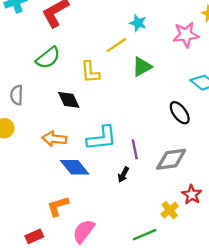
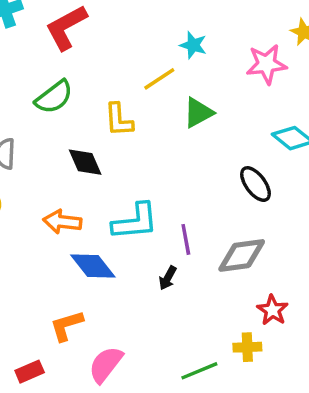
yellow cross: (170, 210) -> (247, 347), moved, turned 36

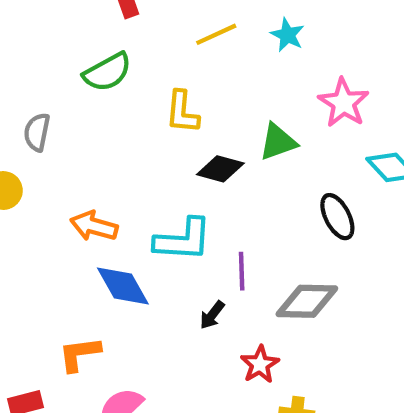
pink star: (266, 64) -> (344, 103), moved, turned 30
yellow line: (159, 79) -> (216, 34), moved
green triangle: (198, 113) -> (278, 142), moved
black diamond: (85, 162) -> (220, 169), moved, turned -60
red star: (272, 310) -> (260, 364), moved

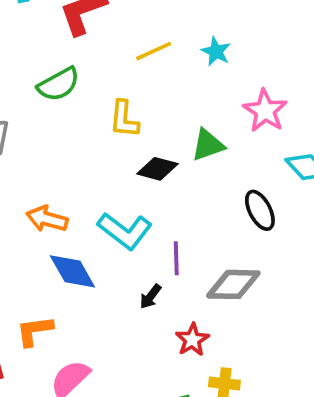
cyan L-shape: (183, 240) -> (125, 231), turned 34

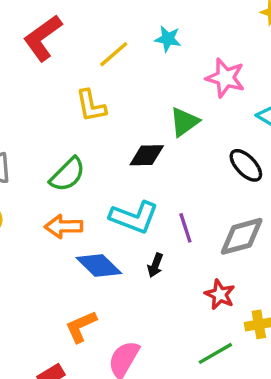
green semicircle: (59, 84) -> (67, 174), moved
yellow L-shape: (124, 119) -> (91, 106), moved
black arrow: (151, 297) -> (155, 265), moved

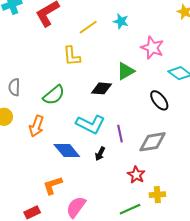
orange arrow: (64, 226) -> (36, 126), moved, turned -75

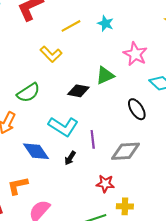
yellow L-shape: (72, 56) -> (51, 54), turned -45
red star: (136, 175) -> (105, 184), turned -30

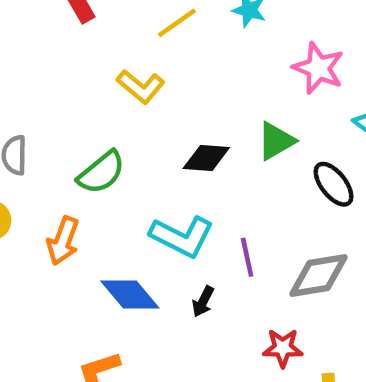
green triangle: (105, 75) -> (276, 141), moved

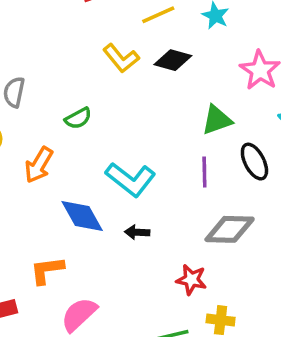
black diamond: (206, 158) -> (173, 60), moved
green semicircle: (101, 172) -> (78, 118), size x0.7
purple line: (247, 257) -> (204, 172), moved
black arrow: (203, 302) -> (137, 232), turned 55

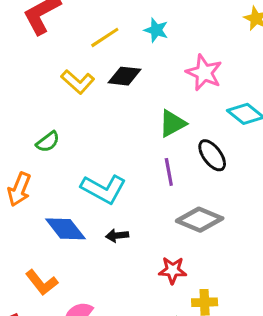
gray diamond: (230, 229) -> (200, 220), turned 30
orange L-shape: (47, 270) -> (42, 283), turned -112

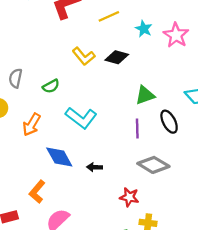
yellow line: (105, 37) -> (109, 16), moved
pink star: (204, 73) -> (176, 35), moved
green semicircle: (48, 142) -> (51, 86), moved
cyan L-shape: (104, 189) -> (81, 118), moved
orange L-shape: (42, 283) -> (37, 192), turned 70

